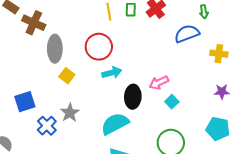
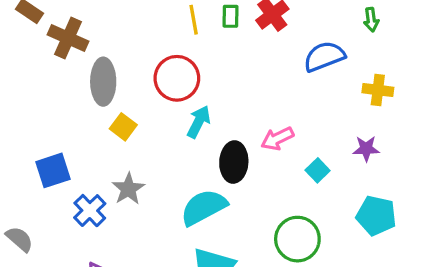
green arrow: (204, 12) -> (371, 20), moved
cyan arrow: (112, 73) -> (199, 122), turned -48
purple star: (222, 92) -> (366, 149), moved
cyan square: (172, 102) -> (318, 170), moved

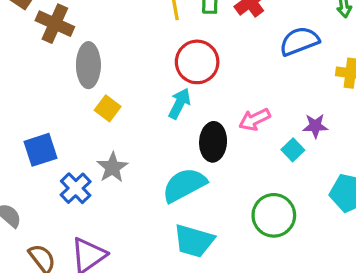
red circle: (177, 78) -> (197, 62), moved
purple star: (366, 149) -> (315, 126), moved

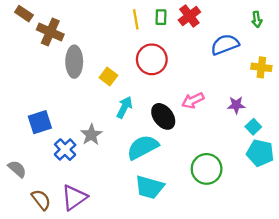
cyan arrow: (180, 103) -> (124, 107), moved
yellow square: (108, 108) -> (108, 76), moved
black ellipse: (213, 142) -> (163, 116), turned -40
cyan square: (293, 150) -> (253, 127), moved

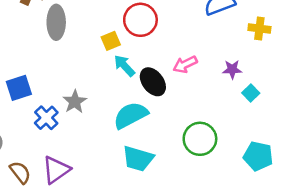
yellow square: (108, 76) -> (111, 41), moved, turned 30
cyan arrow: (124, 107) -> (124, 66), moved, turned -70
cyan pentagon: (260, 153) -> (258, 156), moved

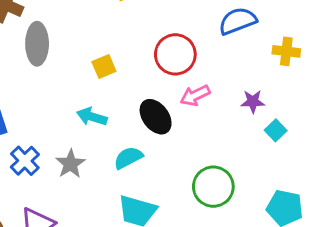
red circle: (140, 20) -> (175, 54), moved
cyan arrow: (124, 66) -> (92, 117), moved, turned -30
gray star: (75, 102) -> (70, 164), moved
cyan semicircle: (131, 115) -> (128, 158), size x0.7

